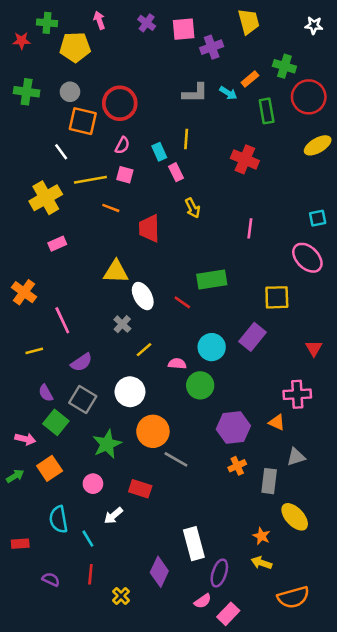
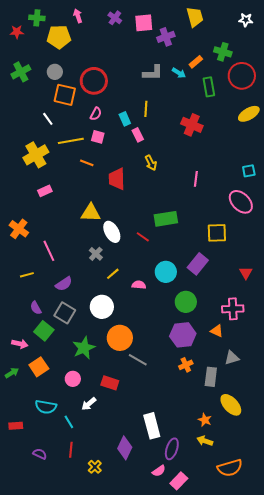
green cross: (27, 92) -> (21, 72), turned -36
green circle: (200, 385) -> (186, 302), moved
cyan semicircle: (58, 519) -> (46, 407), turned -70

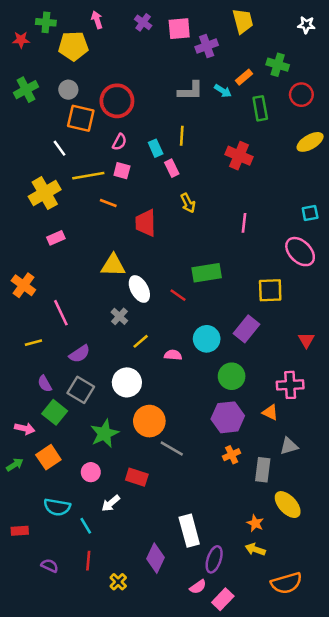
red circle: (242, 76) -> (301, 95), size x0.7

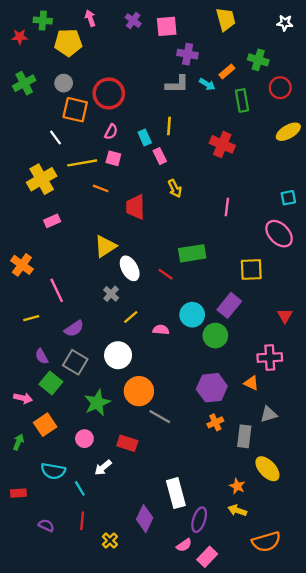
purple cross: (207, 46) -> (188, 54), moved, turned 30
yellow triangle: (113, 265) -> (105, 246), turned -35
green circle: (232, 376) -> (215, 336), moved
green arrow: (15, 465) -> (18, 442), moved, turned -35

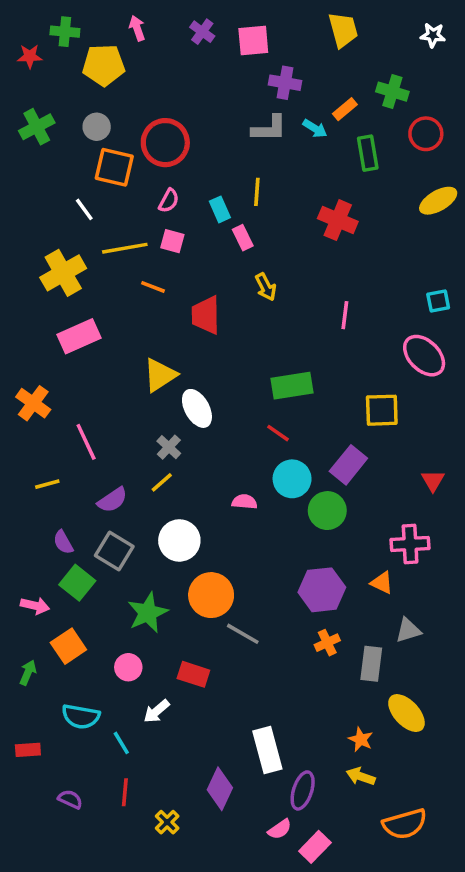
pink rectangle: (52, 221) -> (79, 336), size x1.6
red line: (166, 274) -> (278, 433), moved
yellow line: (131, 317) -> (162, 482), moved

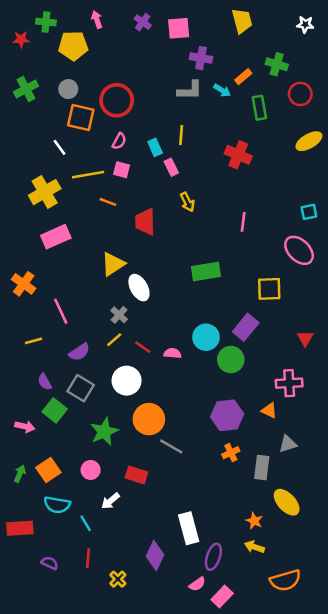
red line: (278, 433) -> (143, 347), moved
orange square: (68, 646) -> (48, 470), moved
red rectangle: (28, 750) -> (20, 528), size x1.5

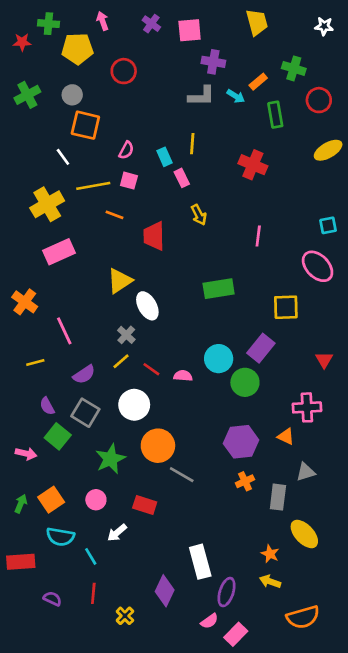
red circle: (117, 100) -> (124, 71), moved, size x0.7

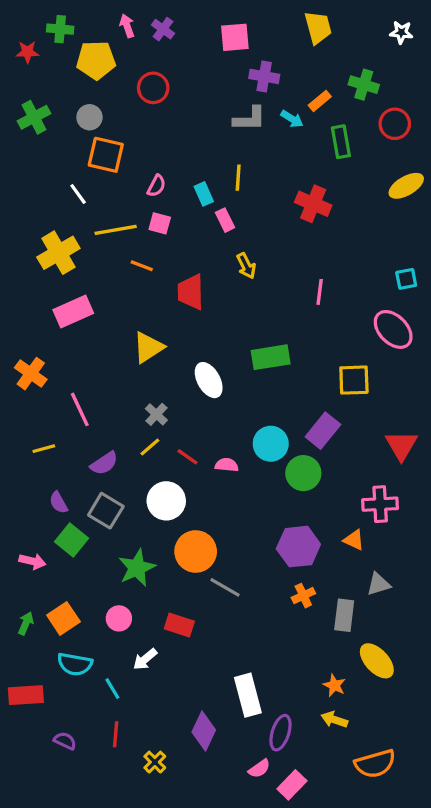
purple cross: (151, 24) -> (163, 29), moved
white ellipse: (147, 306) -> (209, 380), moved
red triangle: (324, 360) -> (401, 445), size x1.5

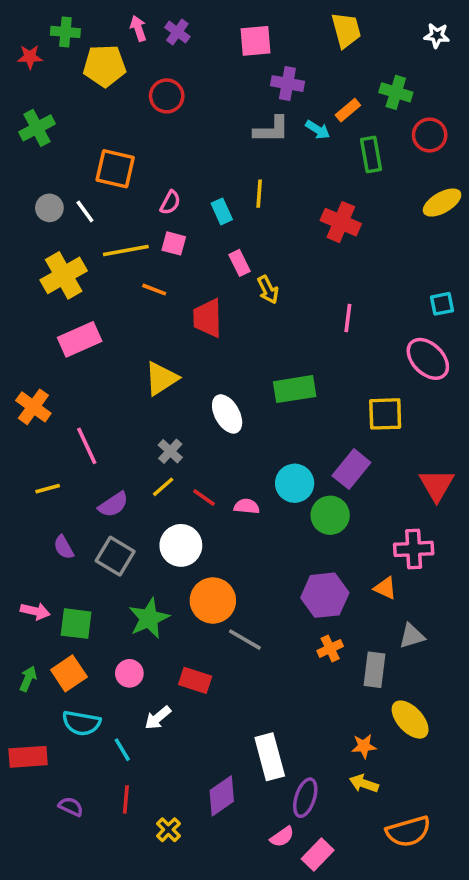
gray circle: (90, 117) -> (49, 208), moved
pink rectangle: (225, 220) -> (240, 263), moved
green square: (72, 540) -> (76, 624), moved, turned -32
orange star: (334, 685) -> (364, 746), turned -30
purple diamond: (204, 731) -> (222, 796), turned 30

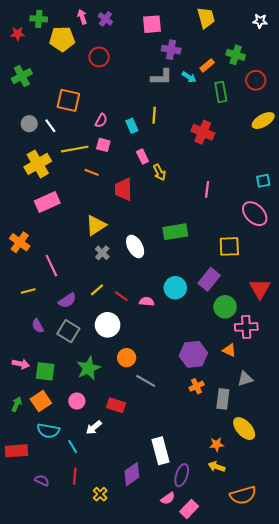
gray cross: (170, 451) -> (102, 253), moved
green circle: (330, 515) -> (225, 307), moved
orange circle: (213, 600) -> (127, 358), size x0.7

